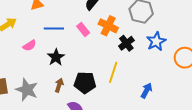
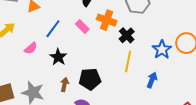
blue line: (54, 28) -> (53, 29), turned -48
blue star: (156, 41) -> (162, 50), moved
yellow line: (113, 72) -> (128, 61), moved

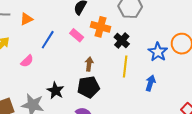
black star: (58, 57) -> (55, 91), moved
brown arrow: (64, 84) -> (89, 64), moved

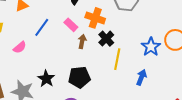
black cross: (122, 41) -> (106, 39), moved
brown arrow: (89, 64) -> (82, 41), moved

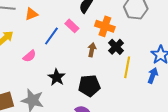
pink rectangle: (71, 25) -> (72, 26), moved
blue arrow: (141, 77) -> (153, 75), moved
black star: (46, 79) -> (57, 77), moved

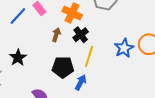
blue arrow: (153, 75) -> (81, 82), moved
black pentagon: (89, 86) -> (63, 67), moved

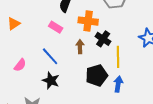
blue line: (18, 16) -> (50, 56), moved, turned -66

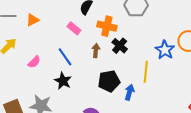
yellow line: (118, 57) -> (146, 72), moved

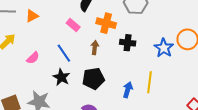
black cross: (120, 46) -> (128, 43), moved, turned -35
yellow line: (146, 72) -> (150, 82), moved
black pentagon: (109, 81) -> (93, 79), moved

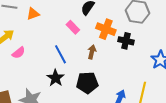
black cross: (128, 43) -> (126, 41), moved
pink semicircle: (33, 58) -> (19, 53), moved

